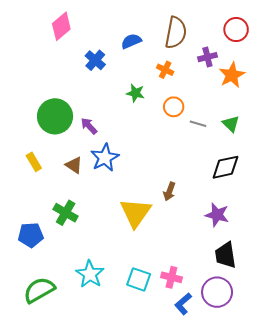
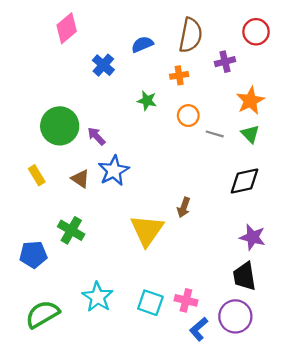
orange cross: (165, 70) -> (179, 75), turned -35
orange star: (232, 75) -> (250, 101), moved
purple star: (217, 215) -> (253, 237), moved

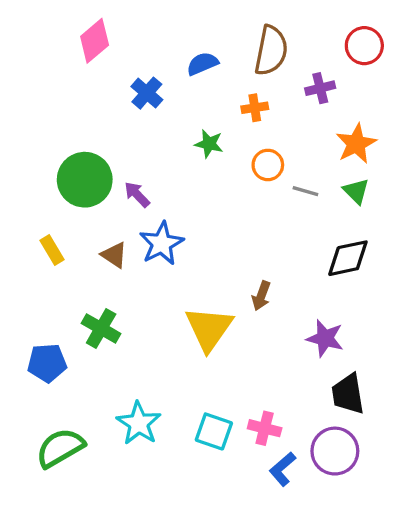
purple star: (253, 237) -> (325, 338), moved

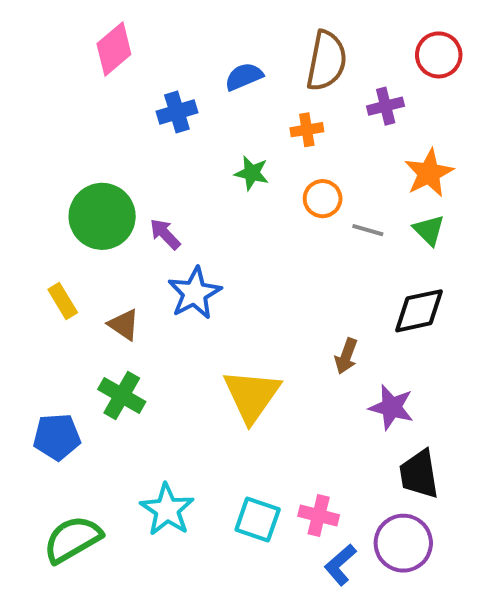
blue cross: (147, 93) -> (177, 112), turned 32
brown triangle: (114, 255) -> (124, 325), moved
brown arrow: (261, 296) -> (346, 356), moved

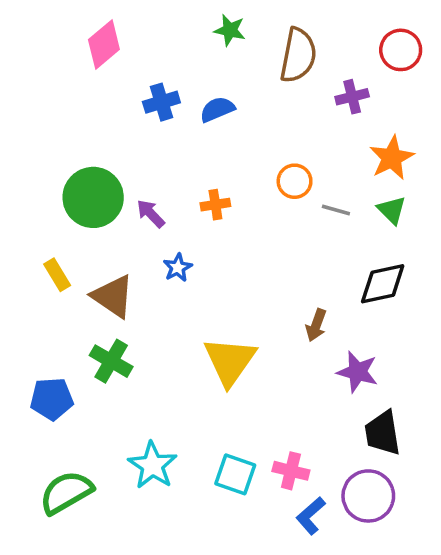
blue semicircle: (244, 77) -> (217, 109), moved
orange cross: (307, 130) -> (215, 205), moved
green star: (252, 173) -> (230, 30), moved
blue star: (195, 293) -> (178, 268), size x0.6
brown triangle: (124, 325) -> (113, 296), size x1.5

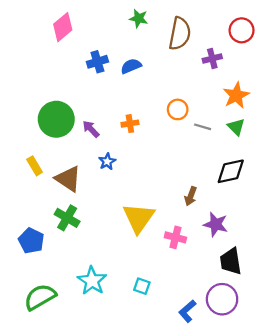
blue pentagon: (52, 399) -> (31, 241), turned 30
pink cross: (291, 471) -> (175, 237), moved
cyan square: (235, 474) -> (142, 286), size x0.7

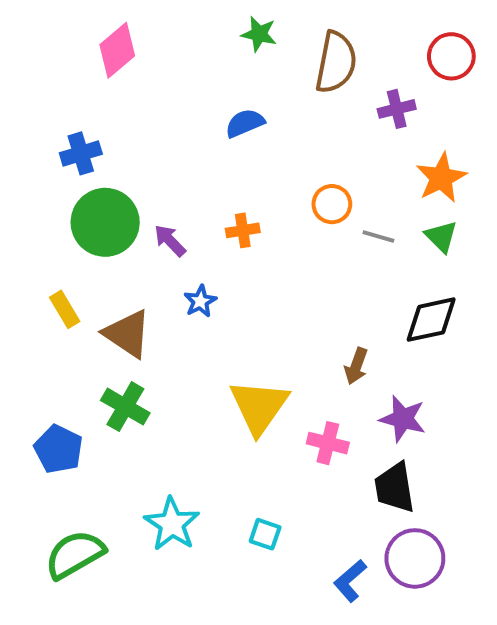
blue cross: (97, 62) -> (81, 153), moved
black trapezoid: (231, 261) -> (395, 488), moved

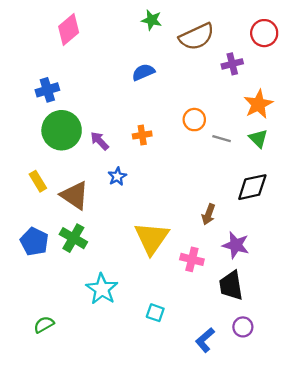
brown semicircle: (336, 62) -> (197, 37), turned 54
blue pentagon: (59, 449) -> (34, 242), moved
cyan star: (172, 524) -> (102, 289), moved
green semicircle: (75, 554) -> (44, 325), size x0.6
purple circle: (415, 558) -> (243, 327), size x0.6

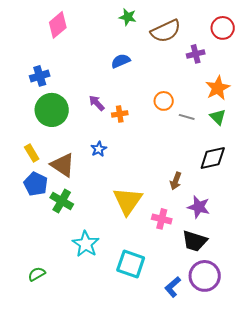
purple arrow: (100, 141) -> (97, 103), moved
blue pentagon: (34, 242) -> (36, 184), moved
black trapezoid: (231, 285) -> (195, 241), turned -64
cyan square: (155, 313) -> (131, 264), size x1.8
purple circle: (243, 327) -> (205, 276), size x1.8

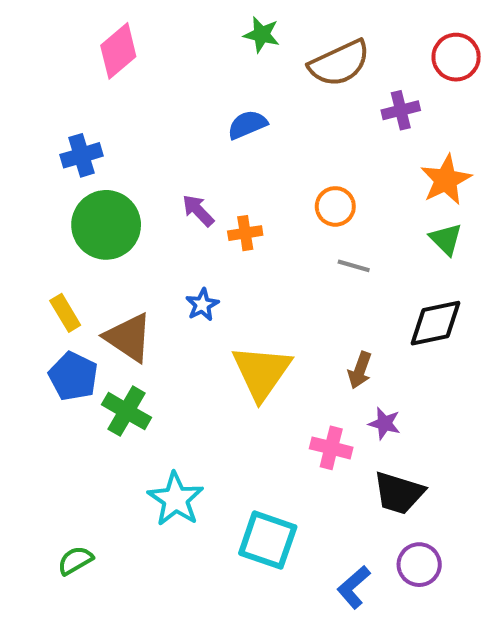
gray line: (187, 117) -> (354, 266), moved
yellow triangle: (128, 201) -> (262, 372), moved
purple star: (199, 207) -> (384, 423), moved, size x0.7
purple circle: (205, 276) -> (419, 565), size x0.7

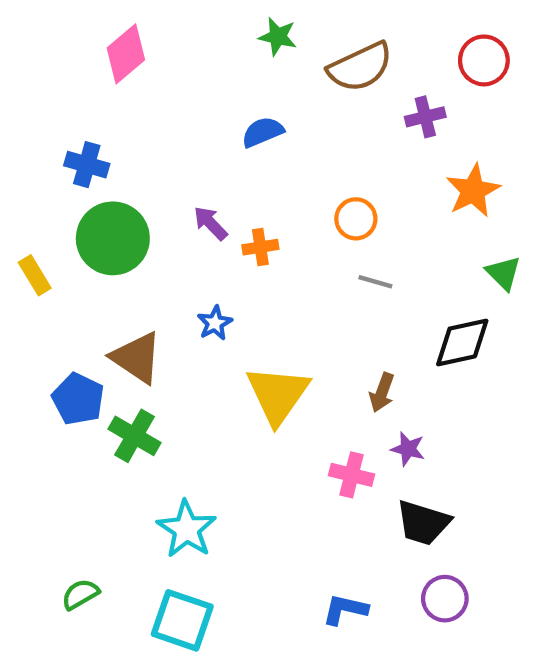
blue cross: (82, 155) -> (87, 165), turned 33
green triangle: (446, 239) -> (503, 273), moved
yellow rectangle: (65, 313) -> (35, 275), moved
cyan square: (268, 540) -> (182, 620), moved
blue L-shape: (354, 587) -> (345, 609), moved, turned 54

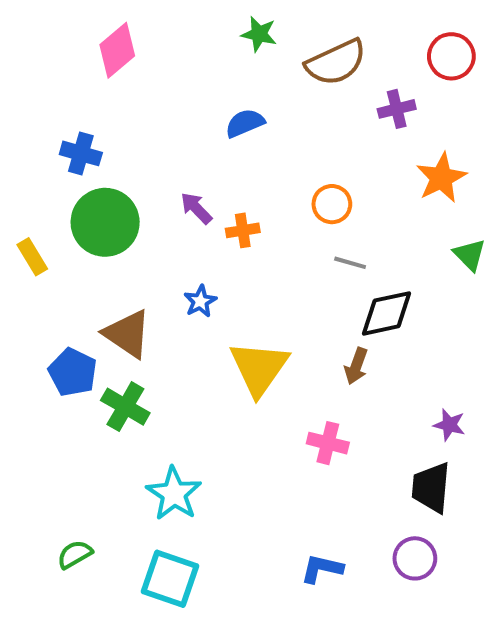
black diamond: (462, 343) -> (387, 313), moved
purple star: (408, 449) -> (449, 425), moved
black trapezoid: (423, 523) -> (431, 488), moved, turned 78

